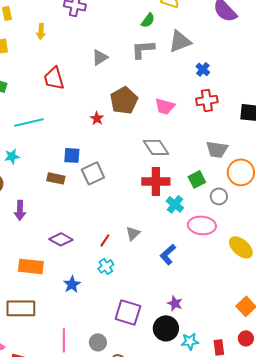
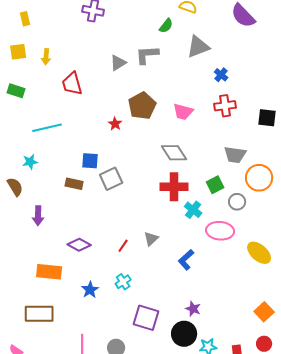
yellow arrow: (41, 31) -> (46, 57), moved
gray L-shape: (143, 49) -> (147, 55), moved
cyan cross: (106, 266) -> (123, 282), moved

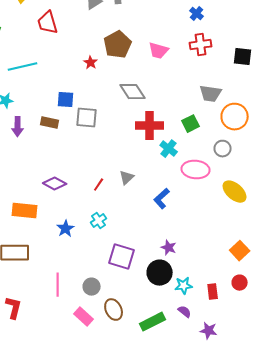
gray diamond: (174, 153) -> (133, 92), moved
gray square: (111, 179) -> (87, 118), turned 30
gray circle: (237, 202) -> (223, 149), moved
purple arrow: (38, 216) -> (18, 127), moved

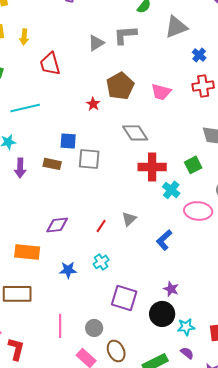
purple diamond: (55, 184) -> (57, 225), turned -35
blue star: (66, 229) -> (68, 270), turned 30

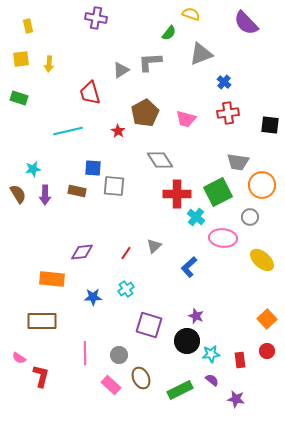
red trapezoid: (50, 64) -> (90, 93), moved
cyan line: (25, 108) -> (68, 131), moved
green square: (193, 165) -> (218, 192), size x1.6

